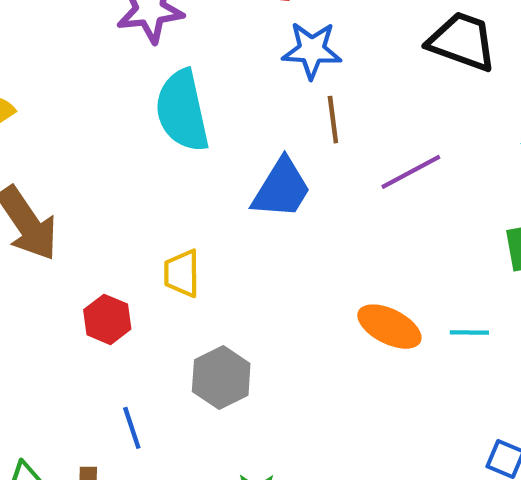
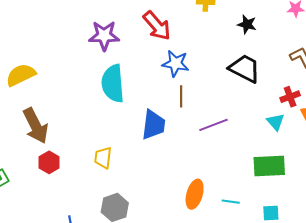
blue trapezoid: (281, 189) -> (153, 125), turned -32
red hexagon: (107, 319) -> (49, 162), moved
orange ellipse: (389, 327) -> (195, 194), turned 72

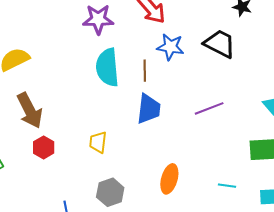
black trapezoid: (245, 68) -> (220, 44), moved
brown line: (181, 96) -> (145, 71), moved
orange ellipse: (195, 194) -> (169, 179), moved

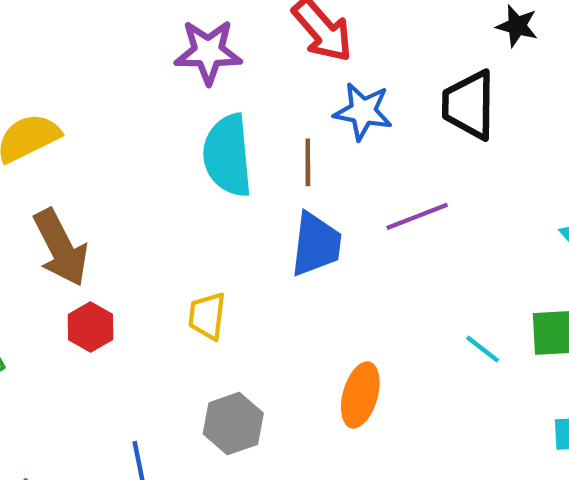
black trapezoid: (220, 44) -> (469, 105), turned -116
purple line: (209, 108) -> (417, 216), moved
cyan line: (227, 186) -> (483, 349), moved, turned 30

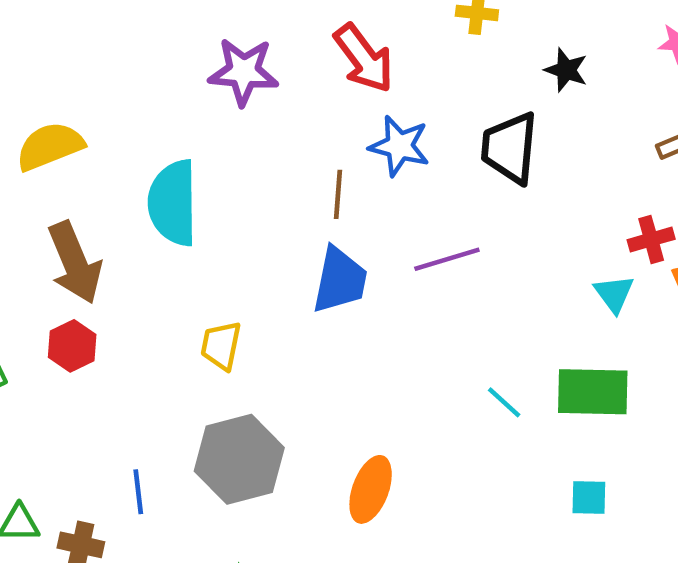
cyan semicircle: (228, 155) -> (173, 203), moved
red hexagon: (91, 327) -> (72, 346), moved
orange ellipse: (360, 395) -> (371, 489), moved
gray hexagon: (233, 424) -> (239, 459), size x1.4

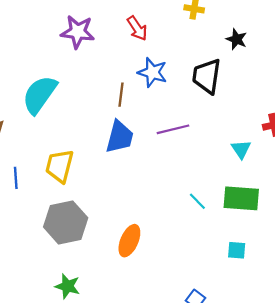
red arrow: (364, 58) -> (137, 28), size x0.7
cyan semicircle: (173, 203) -> (40, 95), turned 33
cyan triangle: (614, 294) -> (241, 149), moved
yellow trapezoid: (221, 345) -> (60, 166), size x1.4
blue line: (138, 492) -> (16, 178), moved

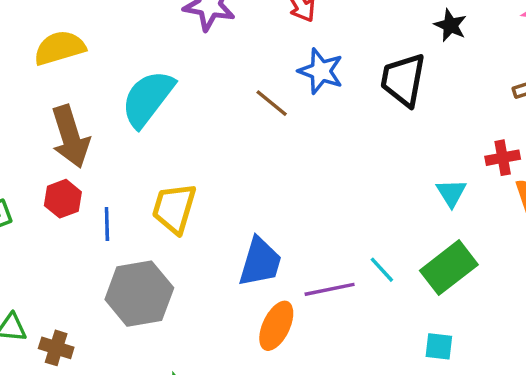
brown line: (121, 95) -> (272, 103), turned -60
purple line: (173, 129) -> (330, 289), moved
blue trapezoid: (120, 137) -> (260, 262), moved
green rectangle: (241, 198) -> (449, 268), turned -44
gray hexagon: (66, 222) -> (139, 294), moved

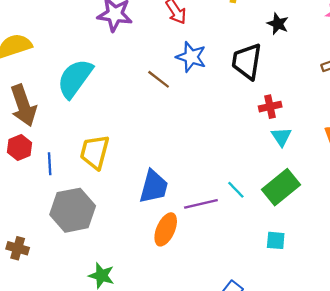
red cross: (503, 158) -> (270, 107), moved

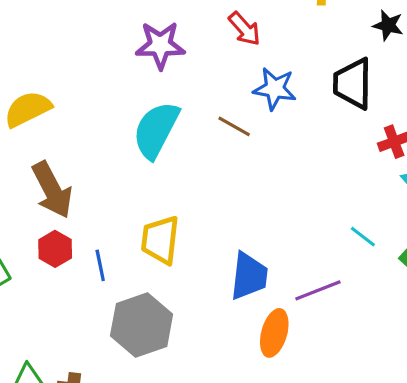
cyan semicircle: (75, 78) -> (156, 130), moved
cyan line: (236, 190) -> (363, 237), moved

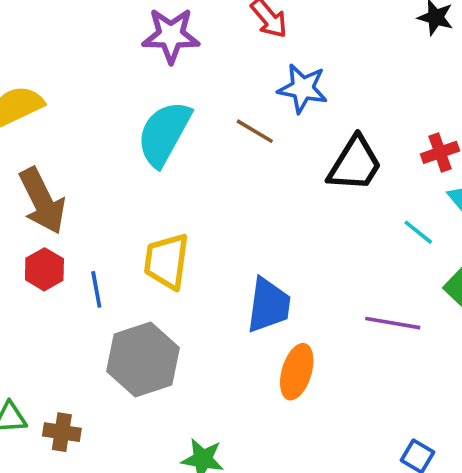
black trapezoid: (353, 84) -> (355, 164), moved, turned -150
cyan line: (363, 237) -> (418, 232), moved
purple line: (318, 290) -> (393, 323), moved, turned 30

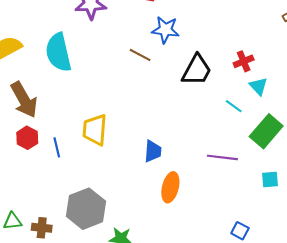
cyan semicircle: (164, 134) -> (58, 52), moved, turned -39
blue trapezoid: (269, 305) -> (153, 151), size x0.7
gray hexagon: (143, 360) -> (86, 209), moved

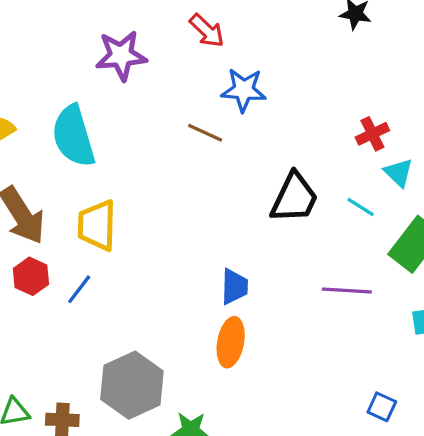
black trapezoid: (197, 70) -> (294, 198), moved
yellow trapezoid: (95, 130) -> (97, 225), moved
blue line: (57, 147) -> (79, 289), turned 54
orange ellipse: (170, 187) -> (231, 342), moved

